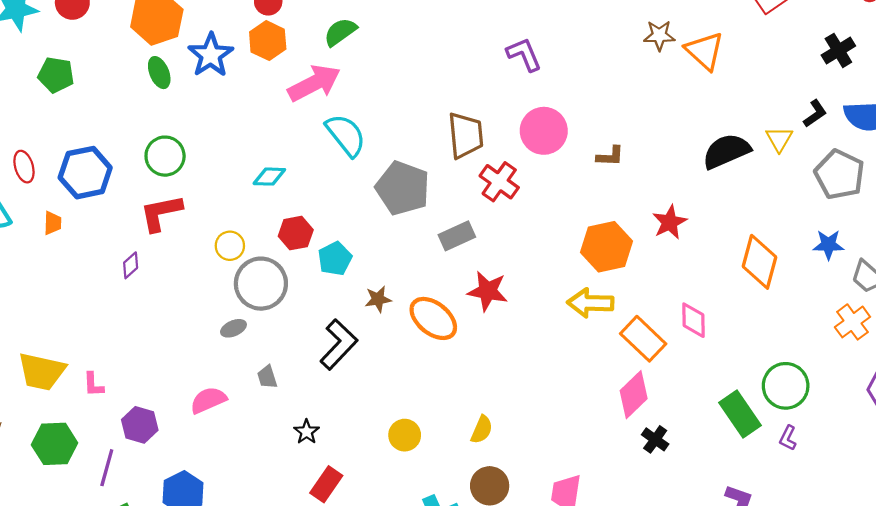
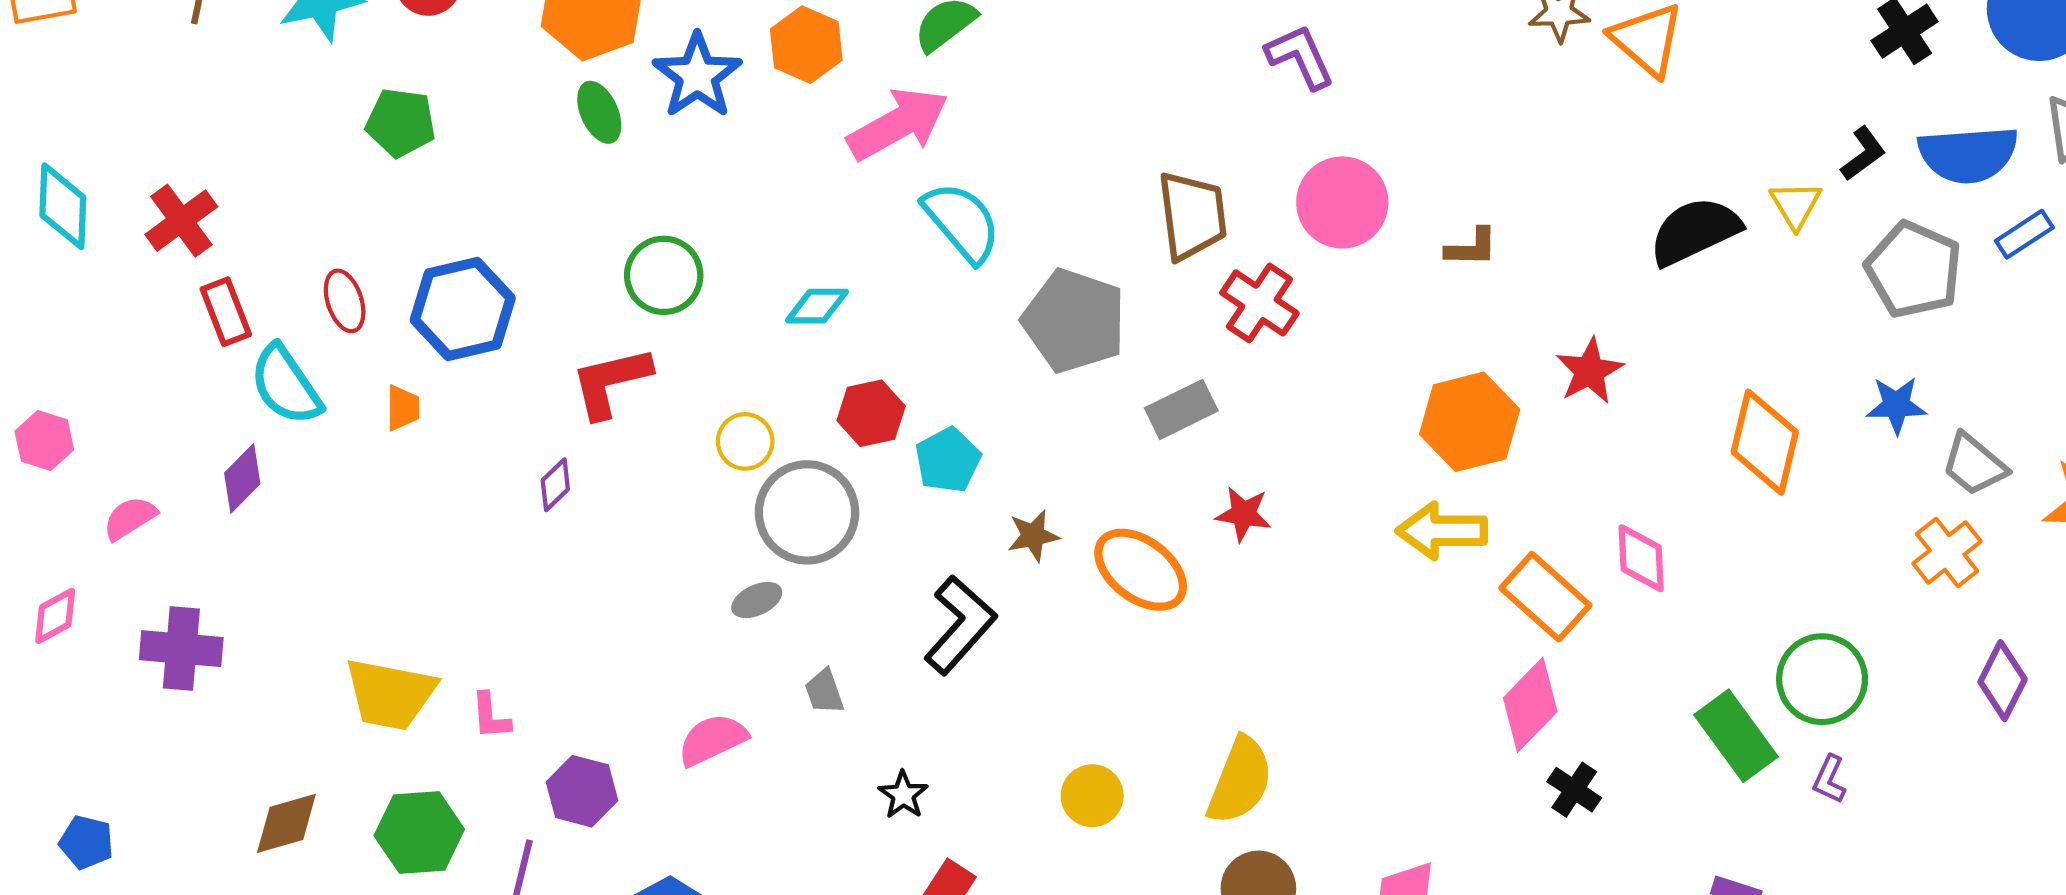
green circle: (165, 156) -> (664, 275), moved
red star: (488, 291) -> (1243, 514), size x0.7
yellow semicircle: (482, 430) -> (1240, 781), size x1.6

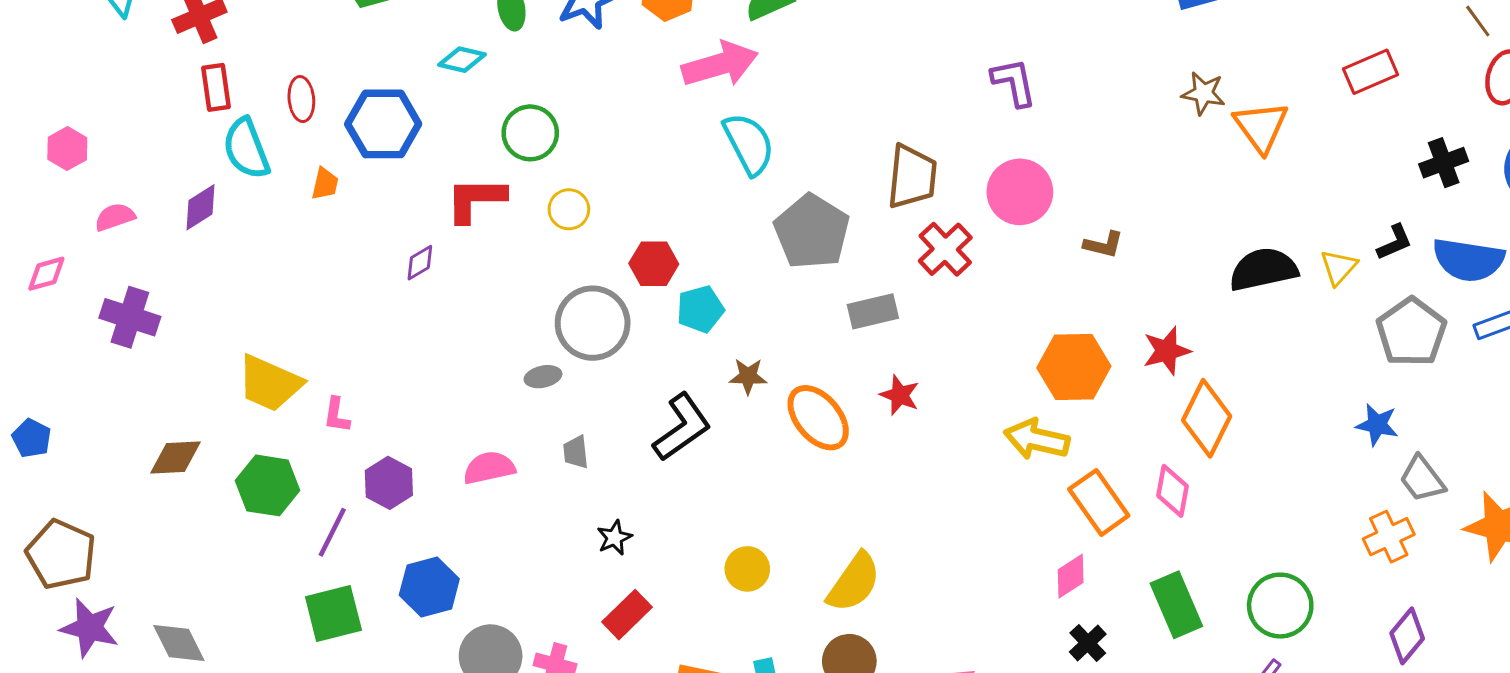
cyan diamond: (817, 306) -> (462, 60), moved
yellow circle: (745, 441) -> (569, 209), moved
orange diamond: (1765, 442) -> (1207, 418), moved
pink diamond: (1530, 705) -> (1071, 576), size x0.7
green rectangle: (1736, 736) -> (1176, 605), moved

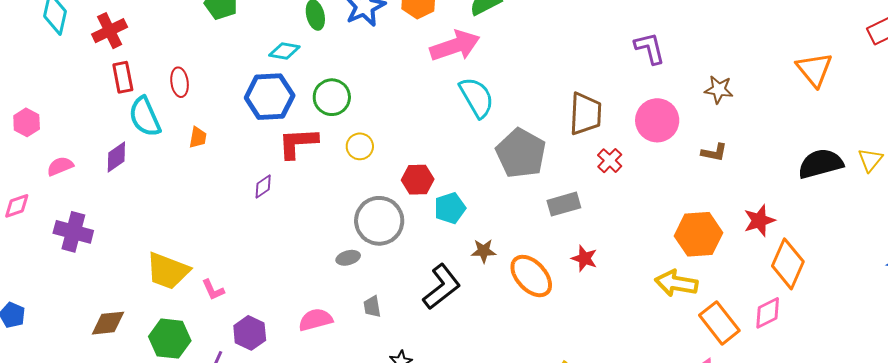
brown star: (1203, 93) -> (719, 90), moved
blue hexagon: (383, 124) -> (270, 97), moved
red cross: (945, 249) -> (610, 161), size x0.7
pink L-shape: (337, 415) -> (213, 290), turned -30
pink diamond: (1172, 491) -> (768, 313), turned 56

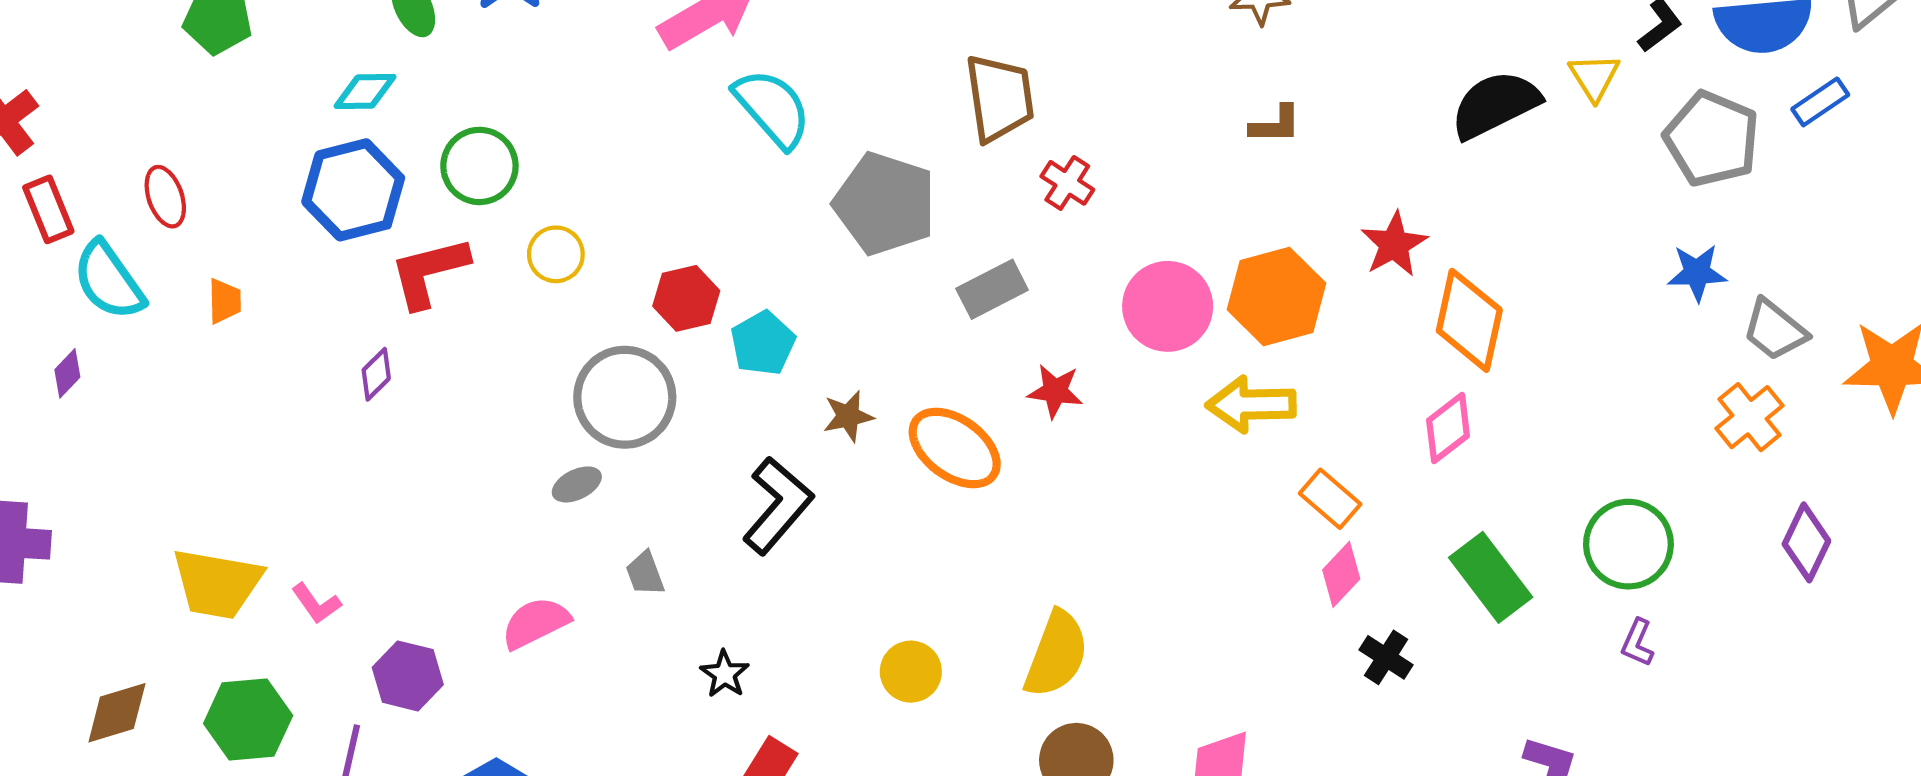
pink circle: (657, 120) -> (1168, 306), moved
purple diamond: (116, 157) -> (67, 373), size x0.7
orange rectangle: (719, 323) -> (1330, 499), moved, size x0.7

